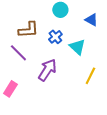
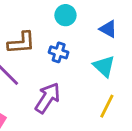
blue cross: (55, 37) -> (59, 52), turned -32
cyan triangle: (77, 47) -> (104, 66), moved

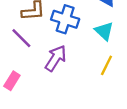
blue cross: (59, 52) -> (65, 19), size x1.6

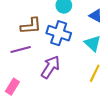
purple line: (21, 38) -> (21, 50), turned -60

